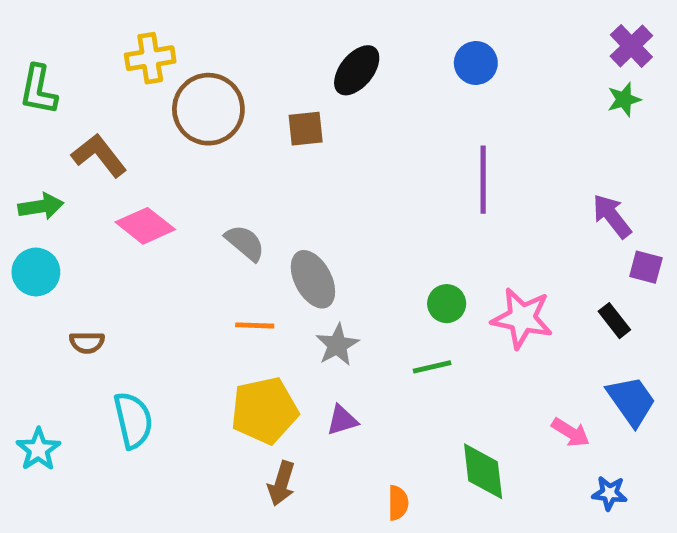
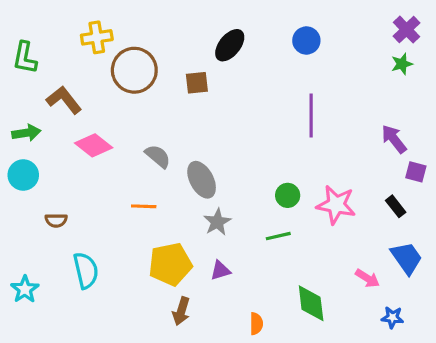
orange line: (255, 325) -> (144, 206), moved

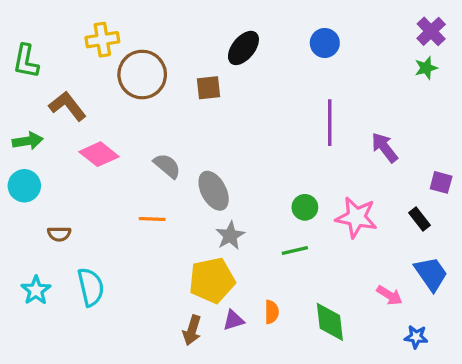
purple arrow: (394, 139) -> (385, 148), moved
yellow pentagon: (170, 264) -> (212, 280), moved
purple triangle: (220, 270) -> (233, 320), moved
cyan star: (25, 289) -> (36, 290), moved
orange semicircle: (256, 324) -> (272, 312), moved

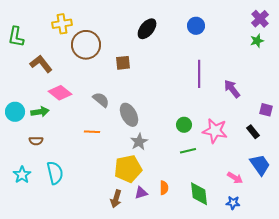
brown square: (209, 88) -> (123, 63), moved
green arrow: (28, 141) -> (40, 112), moved
green line: (295, 250) -> (188, 151), moved
blue star: (416, 337) -> (233, 203), moved

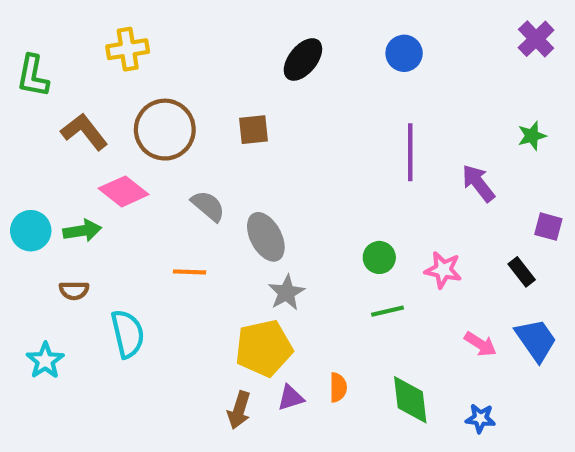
green star: (257, 41) -> (532, 136), moved
brown circle: (86, 45) -> (165, 130), moved
pink star: (215, 131) -> (443, 270), size x0.7
cyan semicircle: (55, 173) -> (128, 334), moved
pink arrow: (235, 178) -> (480, 344), moved

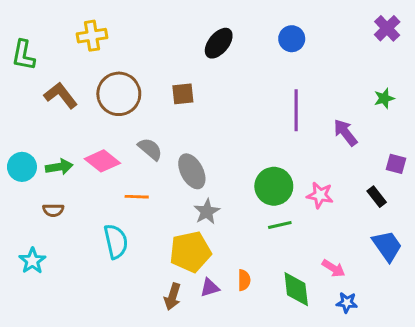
pink diamond: (124, 191) -> (102, 161), moved
green circle: (379, 257) -> (274, 186), size x1.6
cyan semicircle: (128, 334) -> (116, 241), moved
pink arrow: (480, 344) -> (333, 268), moved

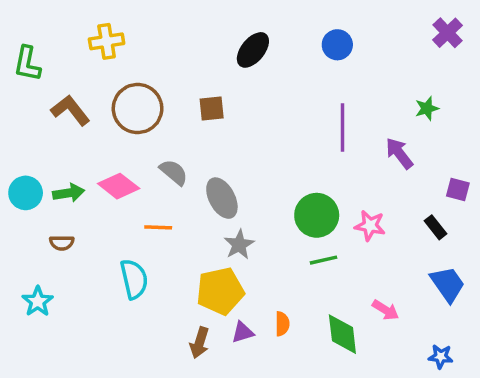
green star: (384, 98) -> (427, 108), moved
blue star: (347, 302) -> (441, 357), moved

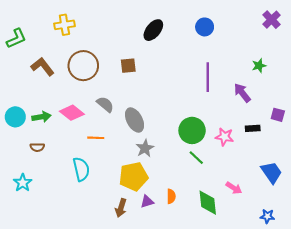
green L-shape: (27, 64) -> (16, 38), turned -125
black rectangle: (435, 227) -> (253, 128), moved, turned -56
green line: (324, 260) -> (196, 158), turned 56

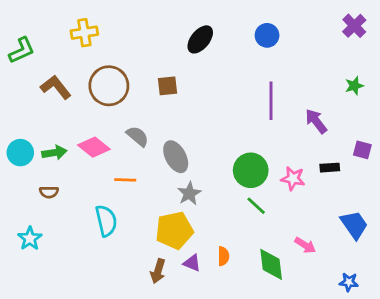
green star: (259, 66) -> (354, 86), moved
purple triangle: (147, 202) -> (192, 263), turned 40

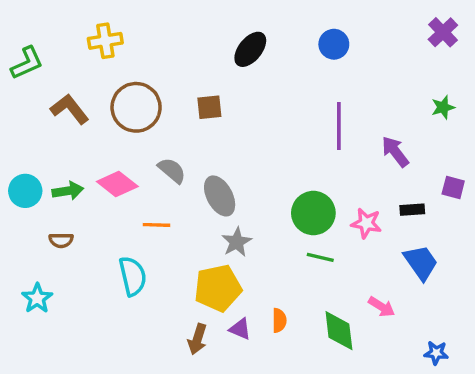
green line: (256, 206) -> (320, 257), turned -30
blue trapezoid: (354, 225) -> (421, 262), moved

